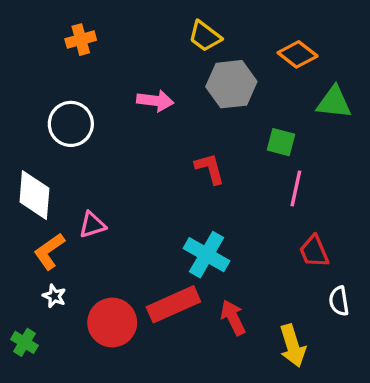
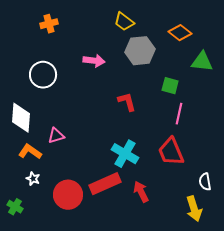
orange L-shape: (49, 251) -> (30, 152), turned 70
red trapezoid: (314, 251) -> (171, 152), moved, size x1.4
yellow arrow: (293, 346) -> (194, 209), moved

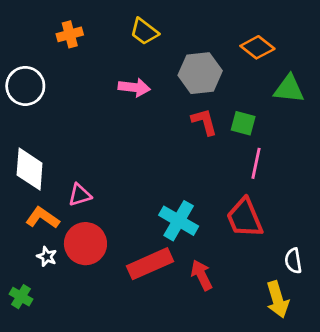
yellow trapezoid: (124, 22) -> (144, 32), moved
white circle: (43, 75) -> (25, 86), moved
red L-shape: (127, 102) -> (204, 122), moved
red circle: (68, 195) -> (85, 244), moved

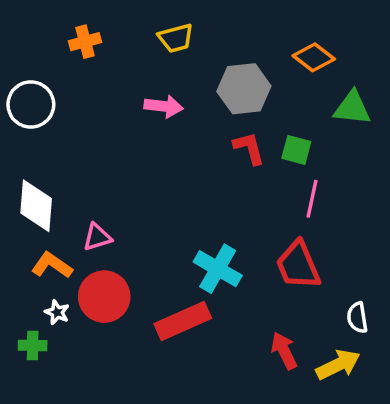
yellow trapezoid: (144, 32) -> (176, 38), turned -52
red arrow: (202, 275) -> (284, 351), moved
green cross: (21, 297) -> (33, 345), moved, turned -30
yellow arrow: (278, 299) -> (338, 365), turned -99

